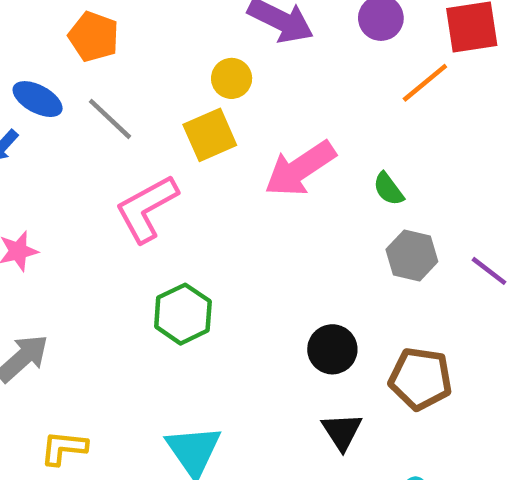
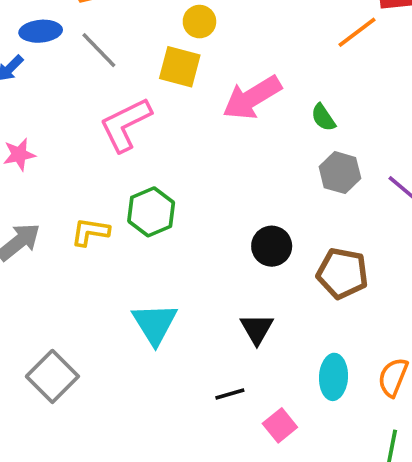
blue ellipse: (38, 99) -> (41, 31), turned -36
yellow square: (210, 135) -> (180, 67), turned 36
black triangle: (342, 431) -> (257, 329), moved
yellow L-shape: (64, 448) -> (90, 232), moved

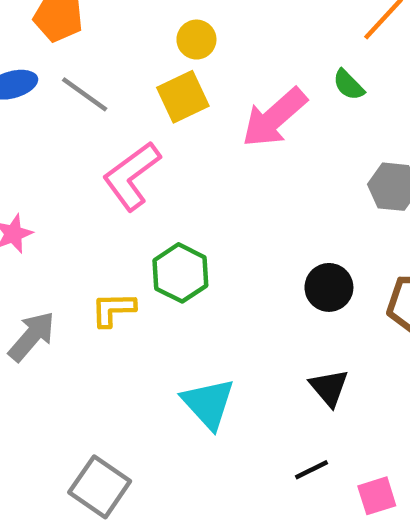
yellow square: (180, 67) -> (183, 97), turned -30
green semicircle: (323, 117) -> (349, 85), moved
pink square: (280, 425) -> (377, 496), turned 32

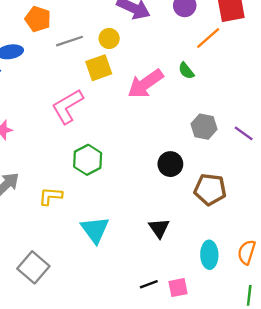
gray line: (85, 94) -> (69, 41), moved, turned -60
black circle: (329, 287) -> (170, 164), moved
yellow L-shape: (113, 309) -> (50, 196), moved
black line: (312, 470) -> (149, 284), moved

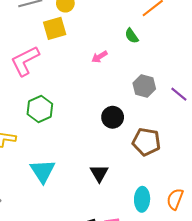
pink arrow: (145, 84) -> (99, 57), moved, size x0.5

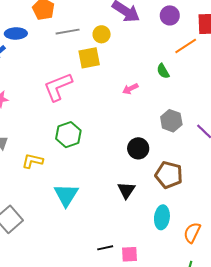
black triangle: (99, 173) -> (126, 190), moved
cyan ellipse: (142, 199) -> (162, 217), moved

